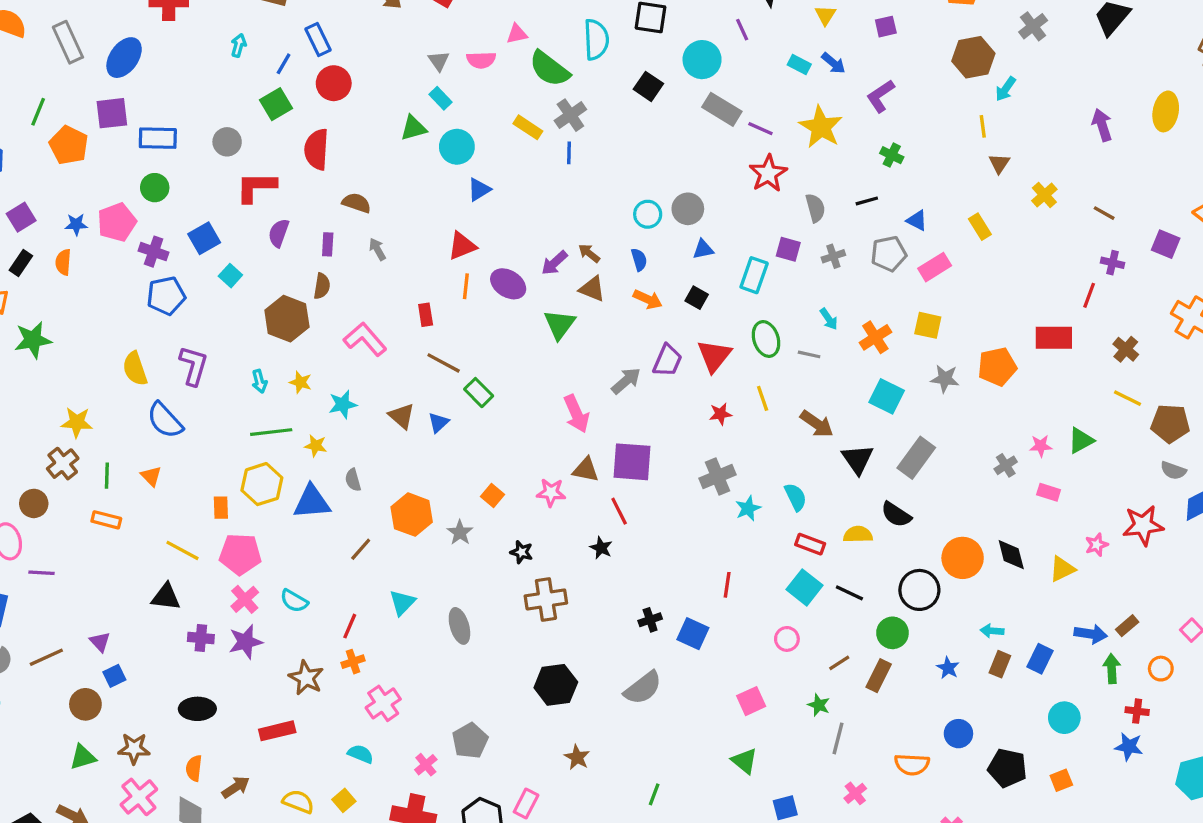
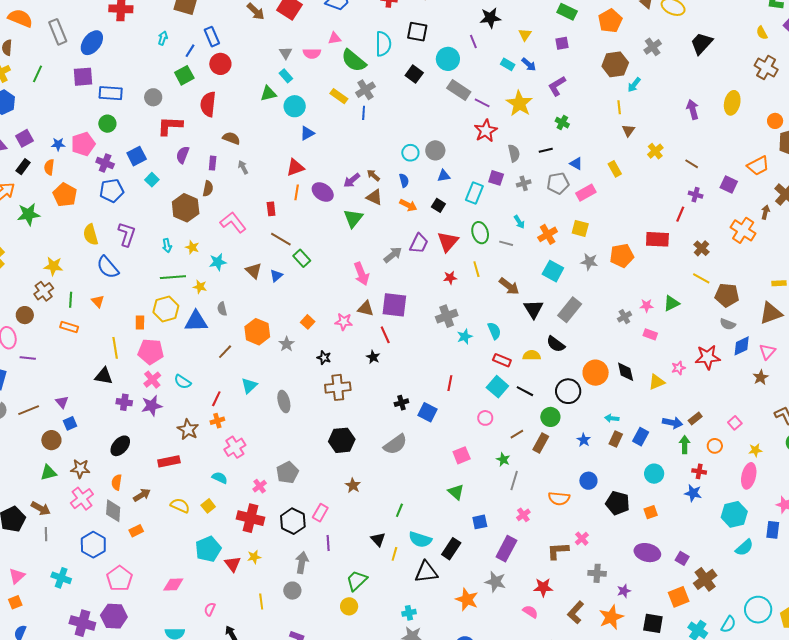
orange pentagon: (69, 145) -> (65, 195), moved
yellow line: (182, 550) -> (115, 348), turned 50
black ellipse: (197, 709) -> (120, 446), turned -50

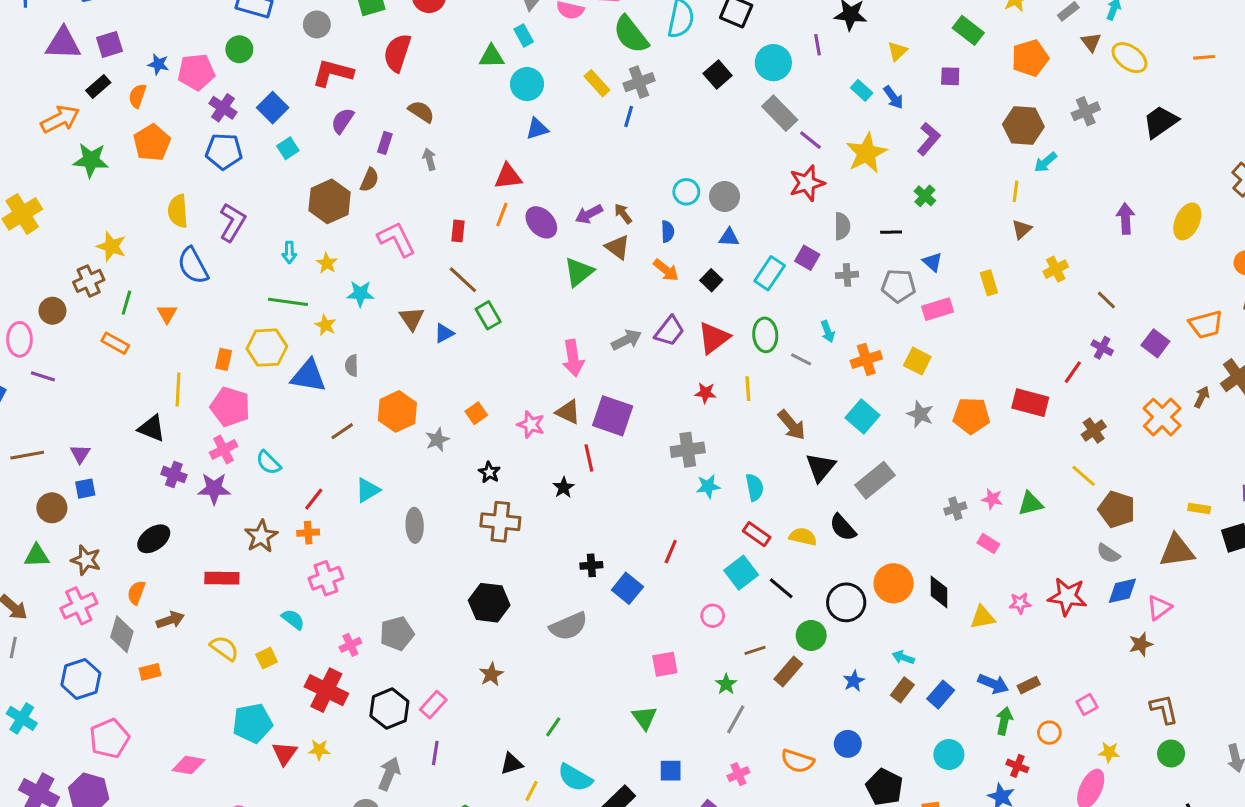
purple L-shape: (557, 86) -> (929, 139), turned 150
blue square: (137, 156) -> (273, 108), turned -30
black triangle: (378, 539) -> (512, 764), turned 42

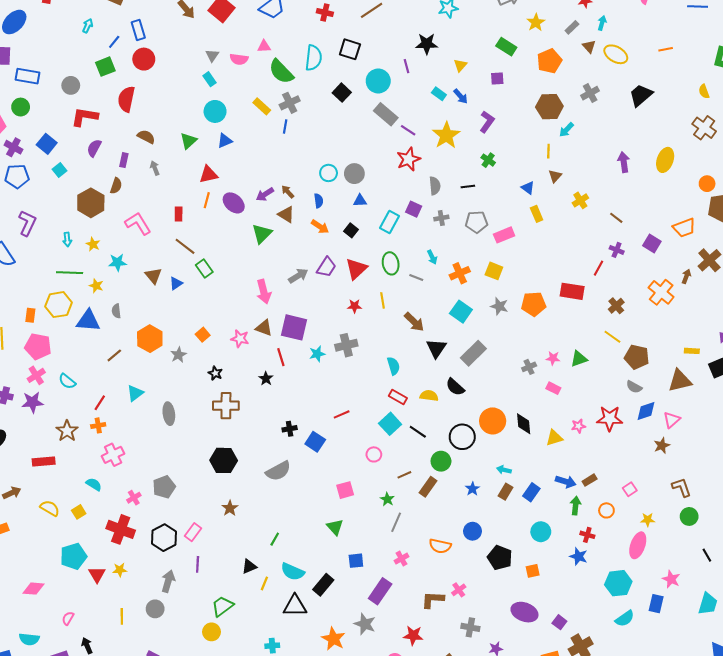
green triangle: (492, 56) -> (188, 141), moved, turned -36
blue triangle: (932, 262) -> (528, 188), moved
cyan star: (708, 486) -> (317, 354), moved
red line: (671, 552) -> (342, 414), turned 49

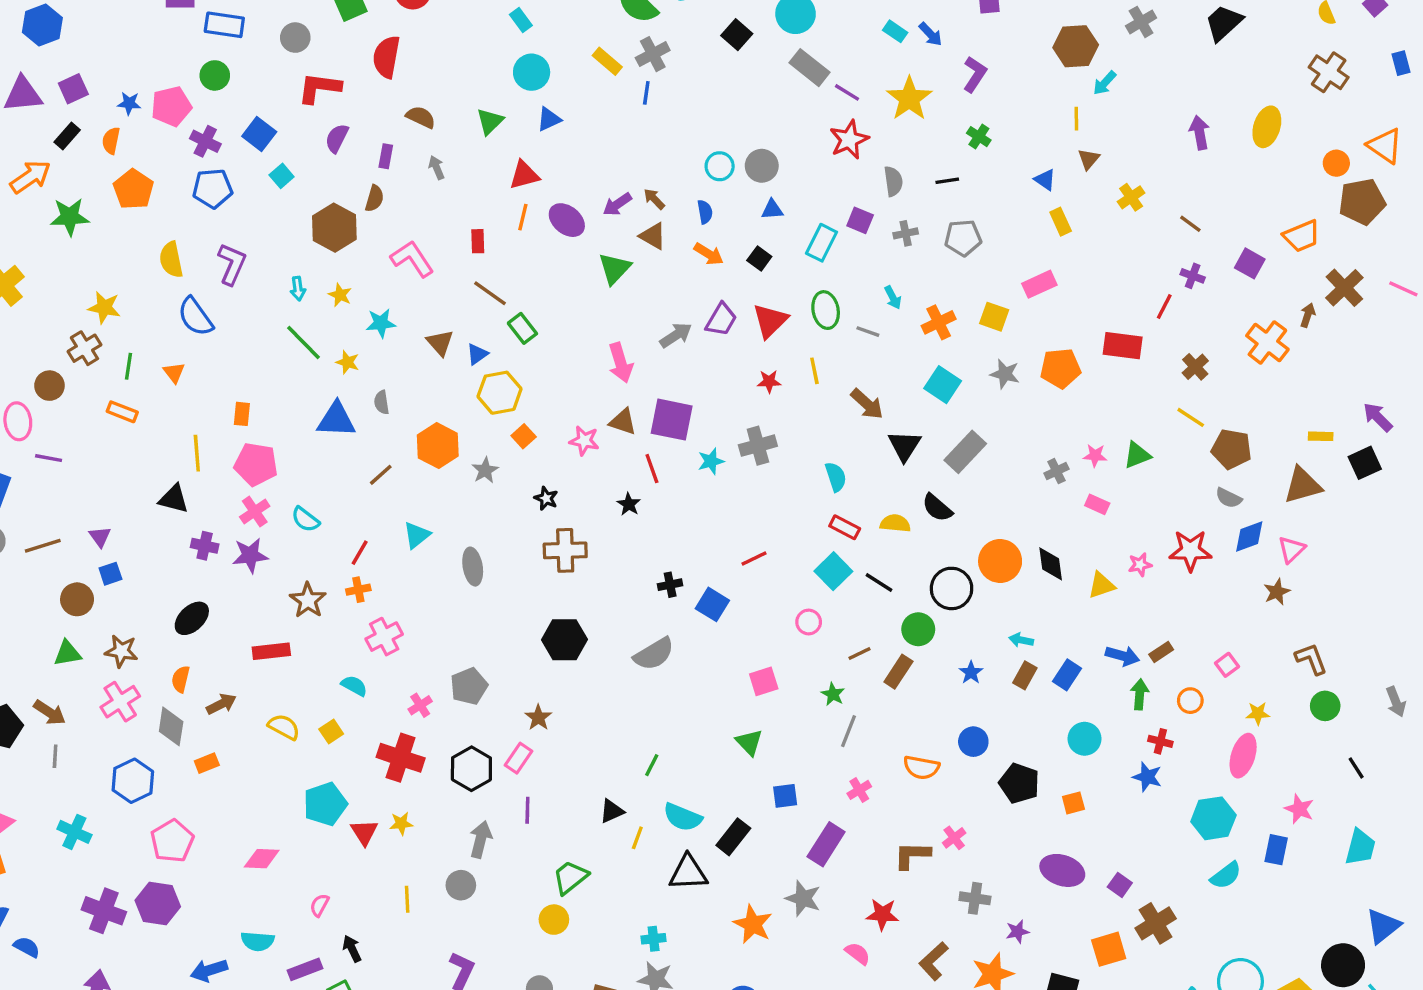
pink rectangle: (504, 235) -> (1039, 284), moved
green line: (70, 273) -> (304, 342), turned 45
yellow hexagon: (59, 305) -> (500, 393), moved
brown star: (230, 508) -> (538, 718), moved

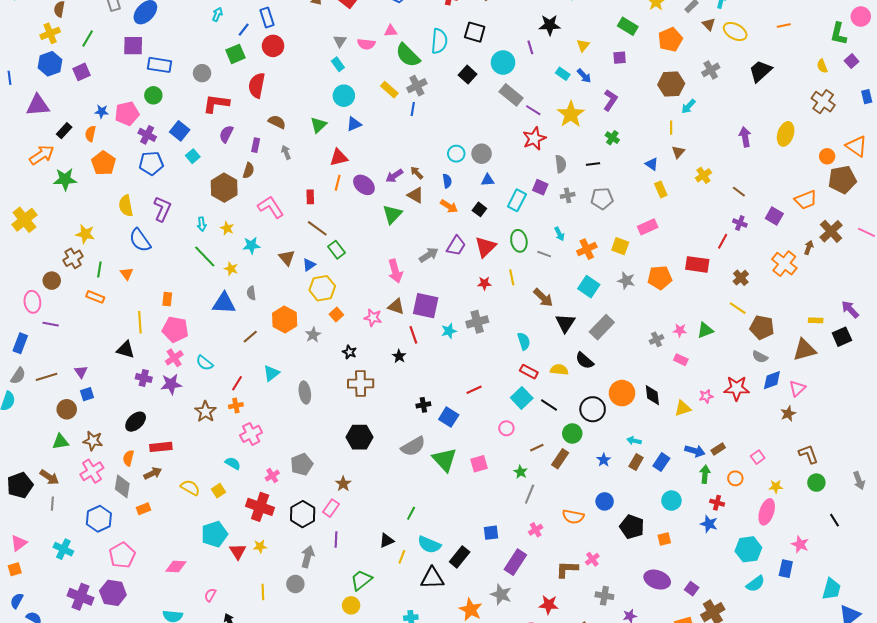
purple square: (73, 89) -> (81, 72), moved
red rectangle: (271, 651) -> (161, 447), moved
green triangle: (749, 742) -> (445, 460), moved, size x1.5
cyan trapezoid: (1360, 847) -> (831, 589), moved

